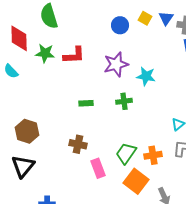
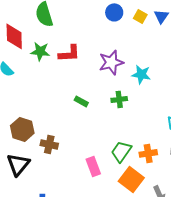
blue circle: (120, 25) -> (114, 12), moved
green rectangle: (86, 103) -> (81, 101), turned 32
brown cross: (78, 144) -> (49, 144), moved

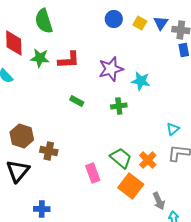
green rectangle: (81, 101) -> (77, 101), moved
green trapezoid: (121, 151) -> (121, 158), turned 95
orange cross: (148, 153) -> (148, 160), turned -36

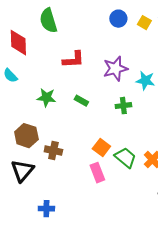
green star: (40, 58) -> (46, 98), moved
orange square: (131, 186) -> (101, 148), moved, size x0.7

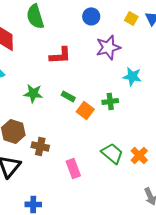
blue circle: (118, 19) -> (91, 16), moved
purple star: (115, 69) -> (108, 47), moved
orange square: (101, 148) -> (85, 110), moved
pink rectangle: (97, 173) -> (73, 168), moved

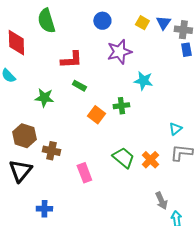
green rectangle: (68, 96) -> (79, 86), moved

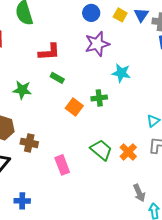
blue circle: (102, 21) -> (91, 13), moved

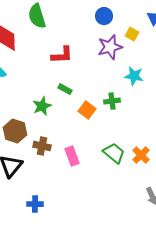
yellow square: (120, 15) -> (132, 34), moved
green rectangle: (57, 78) -> (65, 89), moved
green star: (22, 90) -> (42, 106), moved, turned -30
pink rectangle: (62, 165) -> (72, 156), moved

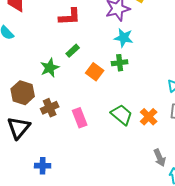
cyan star: (134, 76) -> (124, 38), moved
green rectangle: (65, 89) -> (73, 51), turned -72
brown cross: (42, 146) -> (50, 108), turned -36

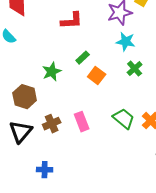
green rectangle: (73, 51) -> (83, 58), moved
green cross: (120, 63) -> (135, 69), moved, turned -35
brown cross: (50, 108) -> (52, 124), moved

